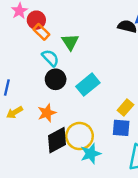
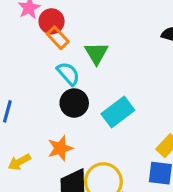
yellow arrow: (15, 112) -> (19, 162), moved

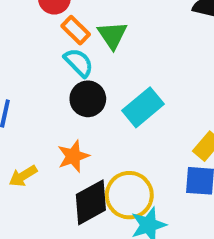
orange rectangle: (58, 38) -> (76, 30), moved

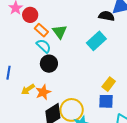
cyan rectangle: (143, 107) -> (96, 41), moved
yellow arrow: (23, 176) -> (28, 89), moved

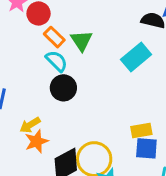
yellow rectangle: (109, 84) -> (141, 131), moved, turned 40
orange star: (43, 92) -> (37, 141), moved

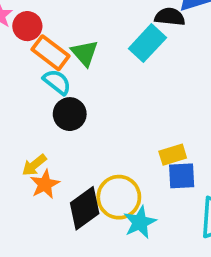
orange rectangle: (54, 37) -> (51, 53), size x1.4
cyan rectangle: (136, 57) -> (147, 43), moved

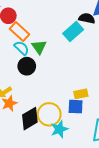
green triangle: (85, 53) -> (39, 47), moved
blue square: (182, 176) -> (76, 107), moved

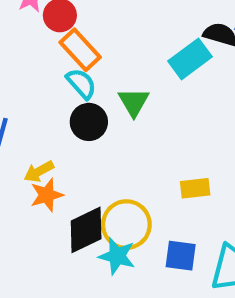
green triangle: (39, 47) -> (134, 102), moved
blue square: (76, 107) -> (181, 256), moved
cyan star: (59, 129) -> (117, 256), moved, turned 30

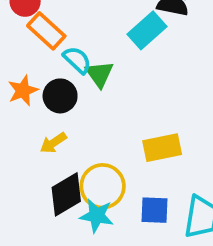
cyan semicircle: (81, 84) -> (77, 60), moved
yellow arrow: (39, 171) -> (53, 143), moved
yellow rectangle: (195, 188) -> (162, 148), size x1.4
orange star: (47, 195) -> (23, 90), moved

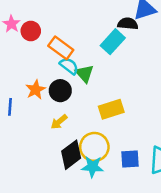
orange rectangle: (46, 31) -> (61, 48), moved
yellow rectangle: (162, 148) -> (111, 109), moved

